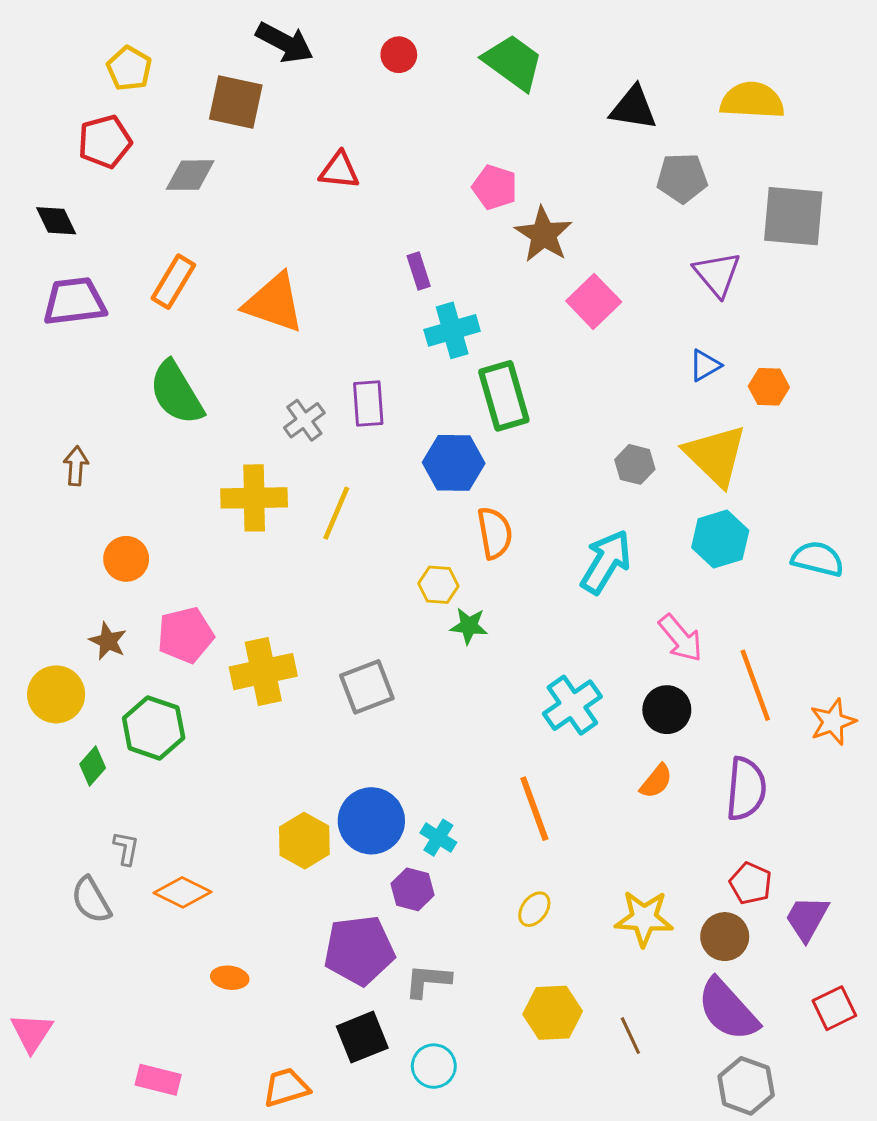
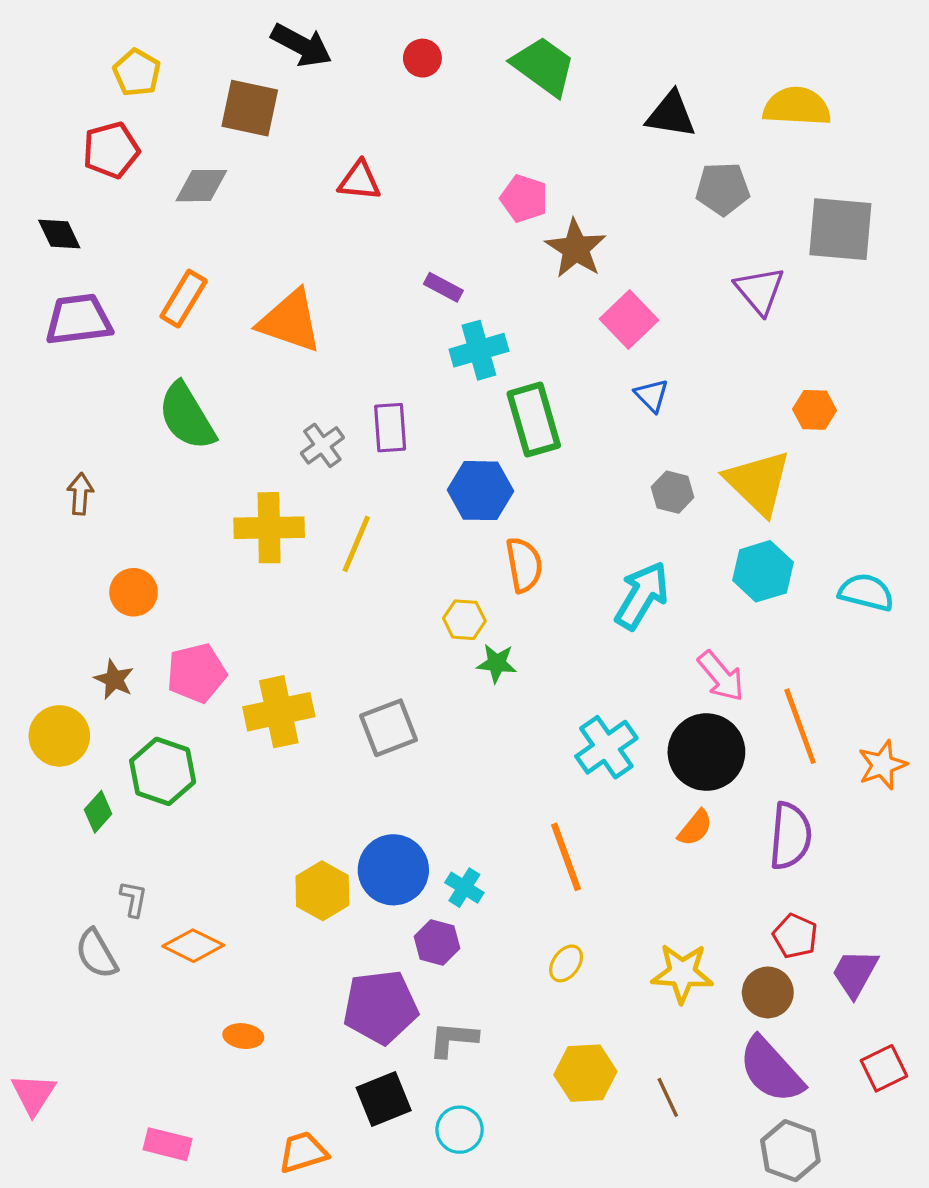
purple rectangle: (419, 271) -> (443, 287), turned -44
blue triangle: (705, 365) -> (652, 395), moved, turned -44
black circle: (667, 710) -> (706, 752), size x1.5

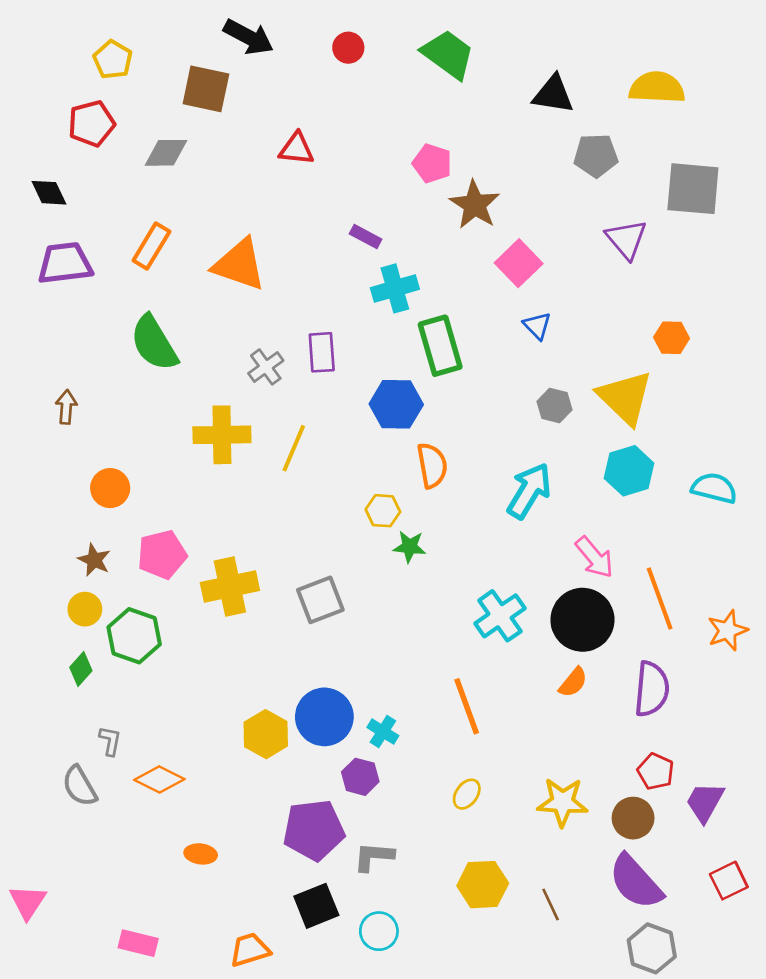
yellow circle: (59, 736) -> (85, 609), moved, size x0.7

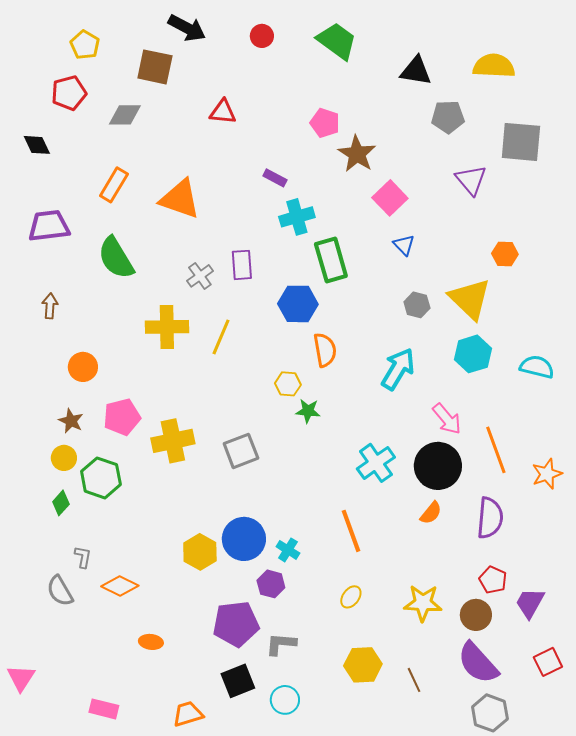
purple trapezoid: (65, 263) -> (49, 226), moved

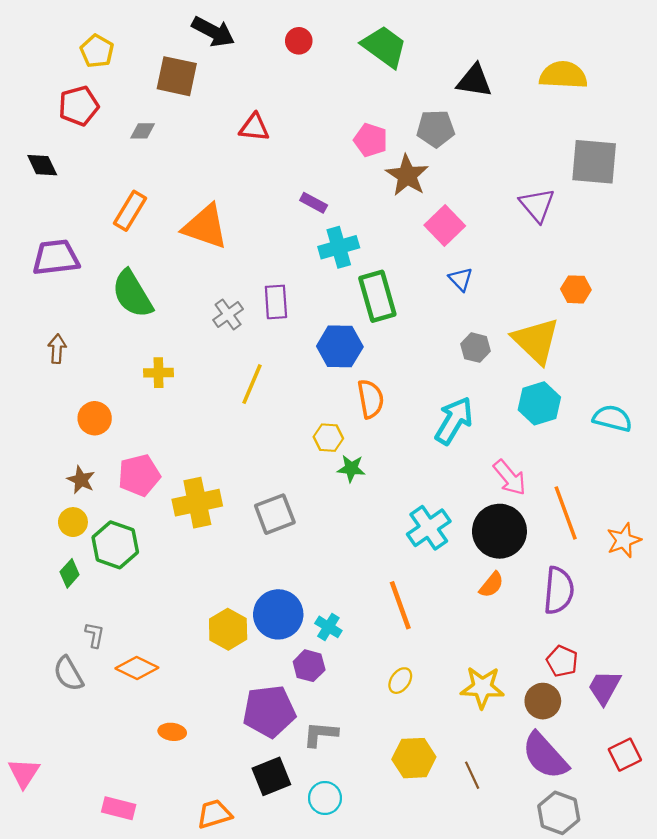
gray diamond: (125, 115) -> (143, 131), size x0.7
gray pentagon: (448, 117) -> (436, 129), moved
yellow cross: (167, 327) -> (159, 373), moved, size x0.6

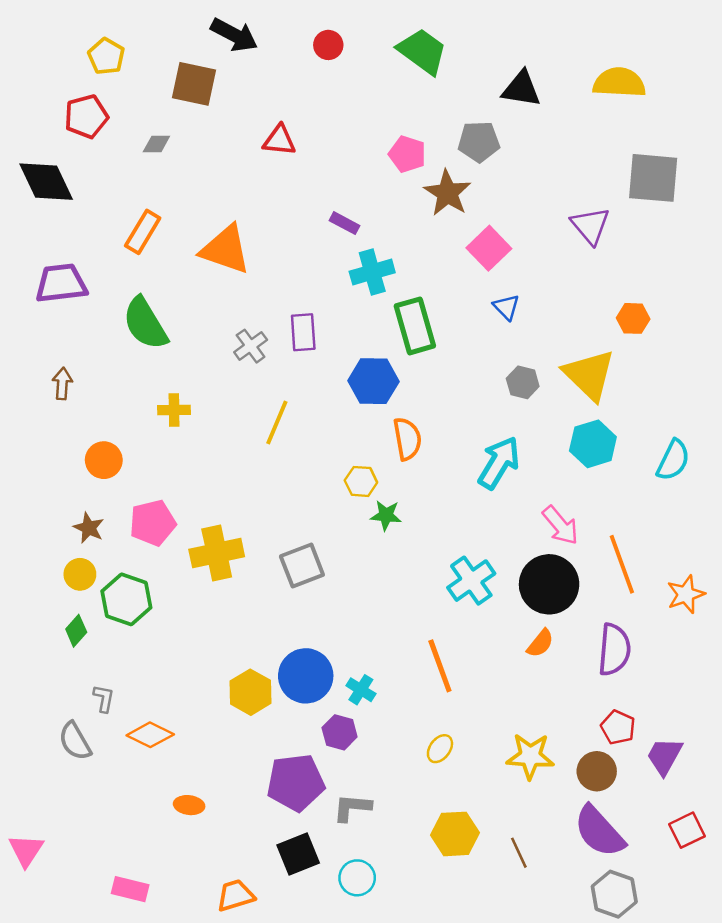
black diamond: (42, 165) -> (46, 182), size x1.6
cyan semicircle: (612, 418) -> (673, 460), turned 102

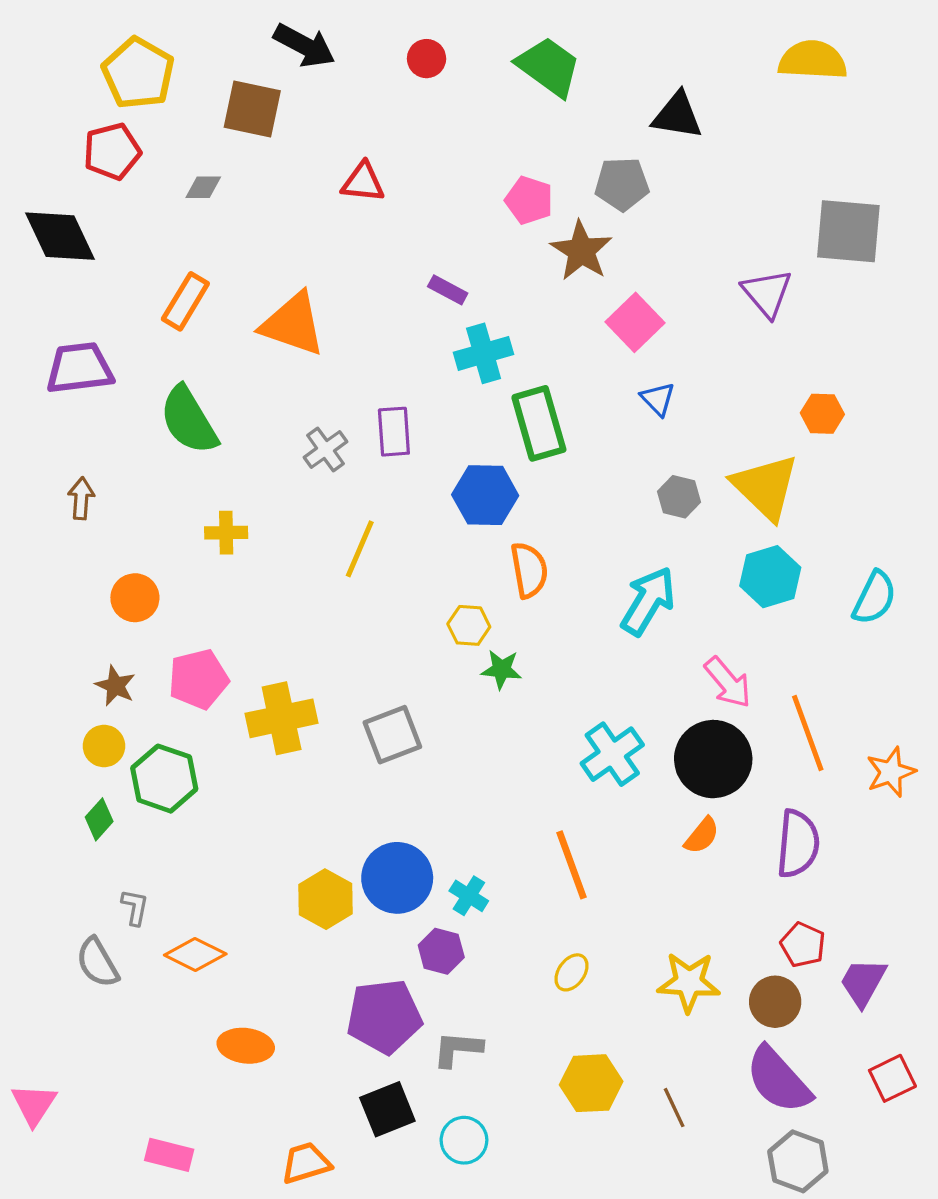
yellow pentagon: (106, 56) -> (138, 73), size x1.5
yellow semicircle: (619, 83) -> (813, 60), moved
orange ellipse: (189, 805) -> (246, 1046), size x1.4

